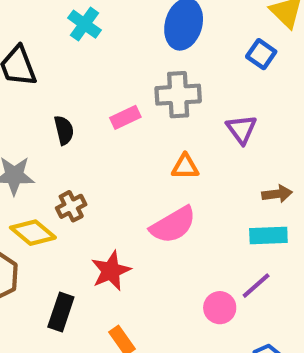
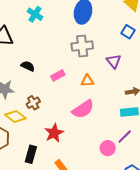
blue square: (261, 54) -> (128, 32), moved
pink rectangle: (125, 117) -> (58, 75), moved
black semicircle: (64, 130) -> (28, 66), turned -48

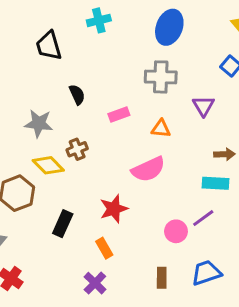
cyan cross: (35, 14) -> (99, 20), turned 35
black semicircle: (28, 66) -> (77, 95), turned 32
red star: (54, 133) -> (114, 209), moved

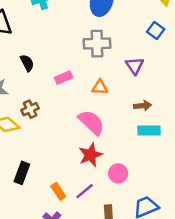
brown arrow: (224, 154) -> (143, 106), moved
pink semicircle: (148, 169) -> (91, 122), turned -108
red star: (114, 209) -> (90, 155), moved
purple line: (203, 218) -> (85, 191), moved

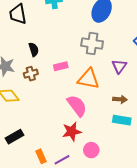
orange triangle: (100, 87) -> (88, 79), size x1.6
brown cross: (30, 109) -> (31, 74), moved
black rectangle: (22, 173) -> (14, 137), turned 30

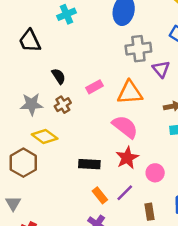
gray cross: (92, 44) -> (138, 49), moved
black rectangle: (14, 137) -> (89, 164), moved, turned 48

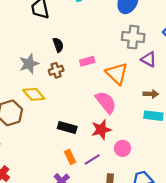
purple triangle: (161, 69) -> (149, 59), turned -35
orange triangle: (130, 93) -> (117, 74), turned 35
gray star: (32, 104) -> (29, 64), turned -30

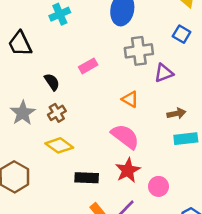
purple triangle: (149, 59) -> (164, 73), turned -35
pink rectangle: (87, 61) -> (88, 66), moved
orange triangle: (117, 74) -> (130, 99), size x0.6
yellow diamond: (34, 94) -> (59, 145), moved

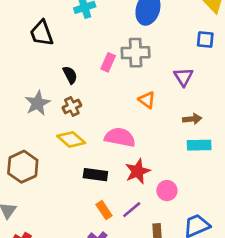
blue square: (182, 34) -> (205, 40), turned -30
gray cross: (139, 51) -> (136, 53), moved
pink rectangle: (88, 66) -> (108, 62), turned -42
purple triangle: (164, 73) -> (183, 77), turned -48
pink semicircle: (125, 136) -> (120, 137), moved, turned -32

